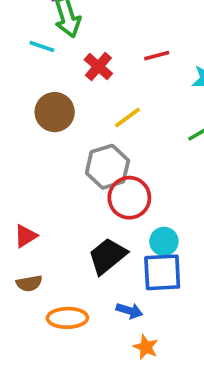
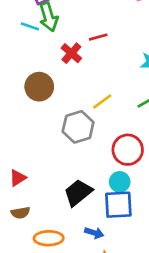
cyan line: (42, 46) -> (30, 26), moved
red line: (157, 56) -> (98, 37), moved
yellow line: (128, 118) -> (102, 101), moved
red circle: (129, 198) -> (128, 150), moved

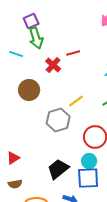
cyan line: (30, 26) -> (16, 54), moved

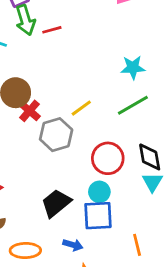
red line: (73, 53) -> (52, 30), moved
red cross: (53, 65) -> (30, 111), moved

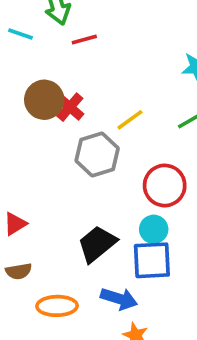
red line: (52, 30) -> (84, 40), moved
red cross: (30, 111) -> (70, 107), moved
blue arrow: (73, 245) -> (119, 299), size x1.4

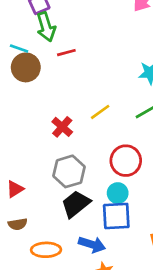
brown circle: (44, 100) -> (26, 67), moved
red cross: (70, 107) -> (62, 127), moved
gray hexagon: (97, 154) -> (69, 171), moved

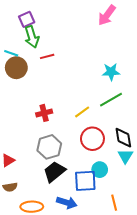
yellow line: (100, 112) -> (82, 112), moved
red cross: (62, 127) -> (44, 113), turned 35
cyan circle: (118, 193) -> (100, 170), moved

